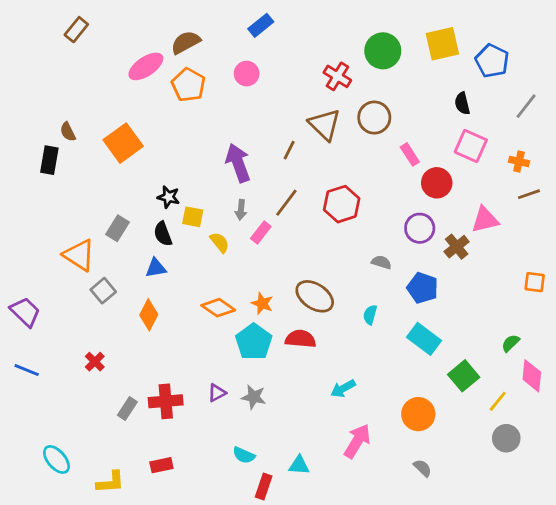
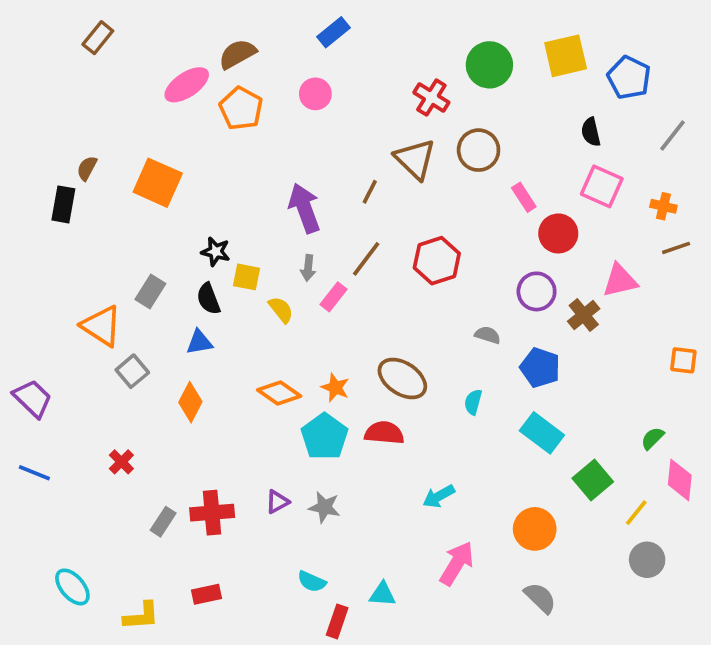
brown semicircle: (68, 132) -> (87, 168), turned 54
orange square: (123, 143) -> (158, 183), turned -30
gray semicircle: (423, 468) -> (540, 598), size x1.4

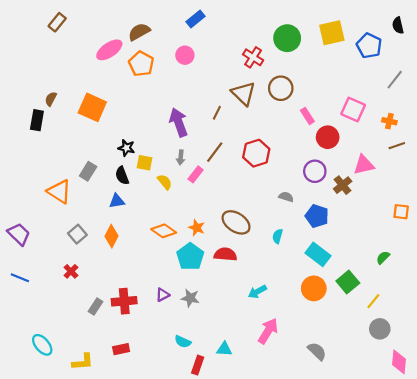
black semicircle: (591, 132) -> (398, 25), moved
gray square: (132, 371) -> (77, 234), moved
pink diamond: (680, 480) -> (399, 362), moved
orange circle: (535, 529) -> (314, 288), moved

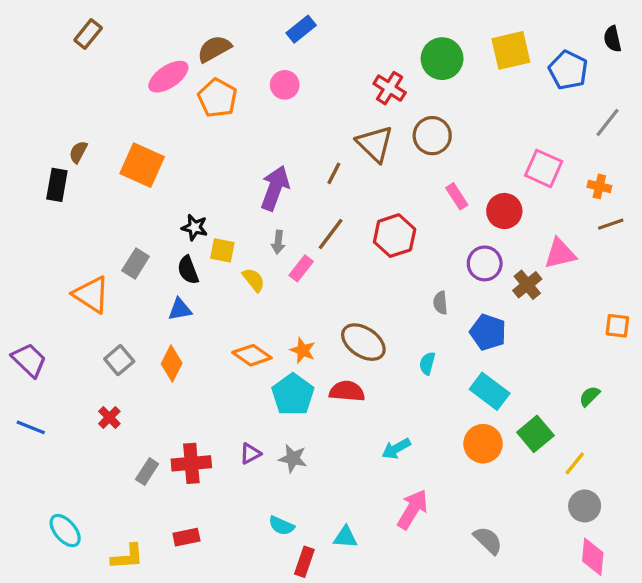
pink rectangle: (307, 116) -> (457, 196), moved
purple arrow: (179, 122) -> (275, 188), turned 40
gray semicircle: (286, 197) -> (440, 303), turned -112
pink diamond: (399, 362) -> (593, 557), moved

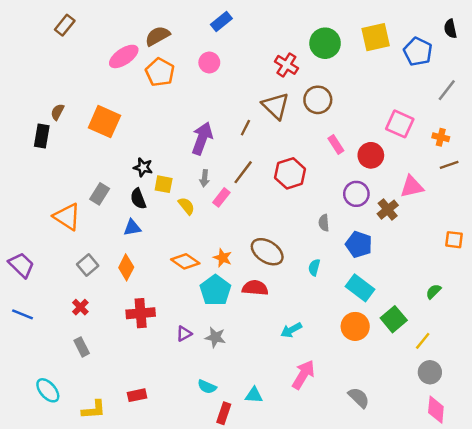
red cross: (191, 463) -> (141, 313), moved
gray rectangle: (147, 472) -> (82, 347), moved, turned -60

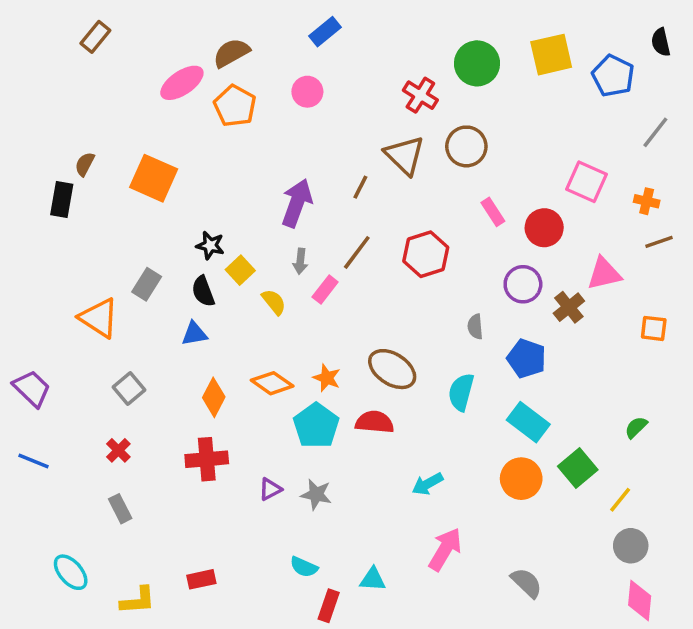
yellow square: (164, 184) -> (240, 270), turned 36
orange square: (454, 240) -> (654, 328), moved
orange diamond: (126, 267) -> (214, 397), moved
cyan semicircle: (314, 267) -> (461, 392), size x1.5

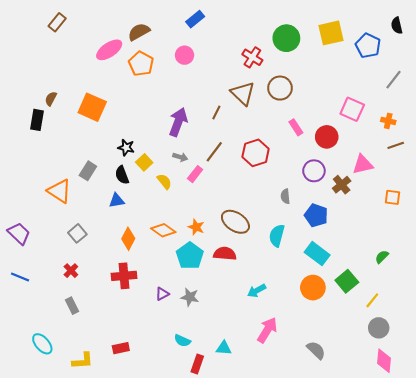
gray arrow: (300, 261) -> (180, 157), turned -80

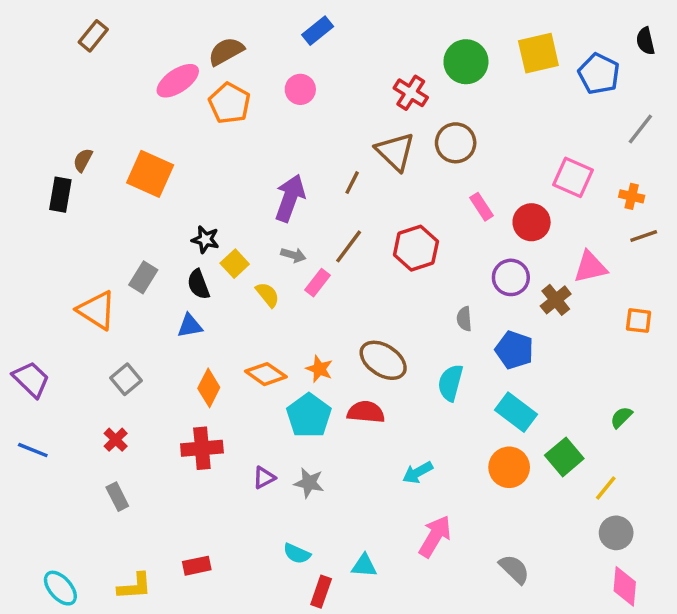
cyan ellipse: (42, 344) -> (60, 588), moved

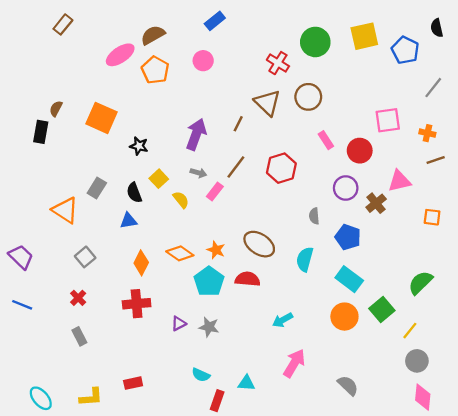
pink square: (573, 177) -> (388, 120), turned -32
black star: (205, 239) -> (139, 146), moved
green semicircle: (621, 417) -> (420, 283), size x1.6

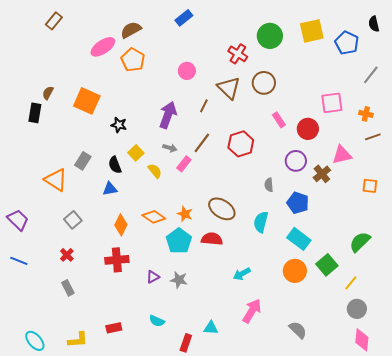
pink circle: (203, 61) -> (187, 71), moved
cyan semicircle: (201, 375) -> (157, 321), moved

